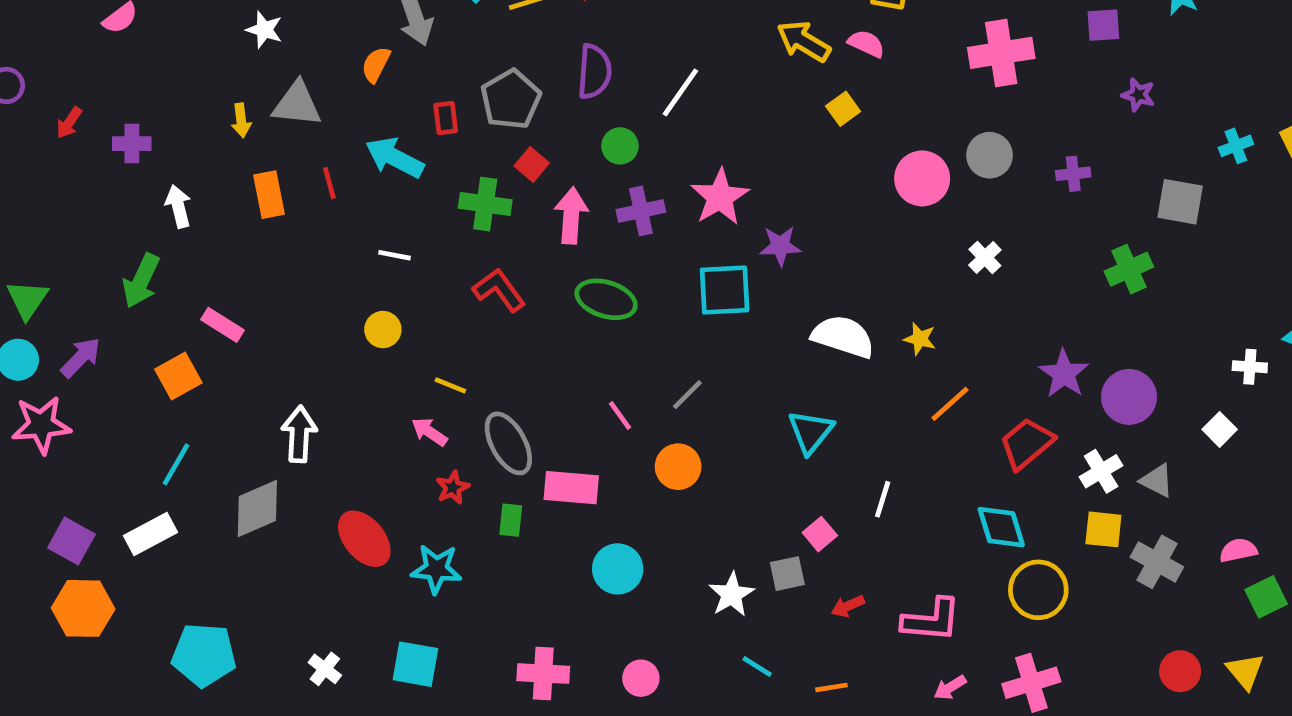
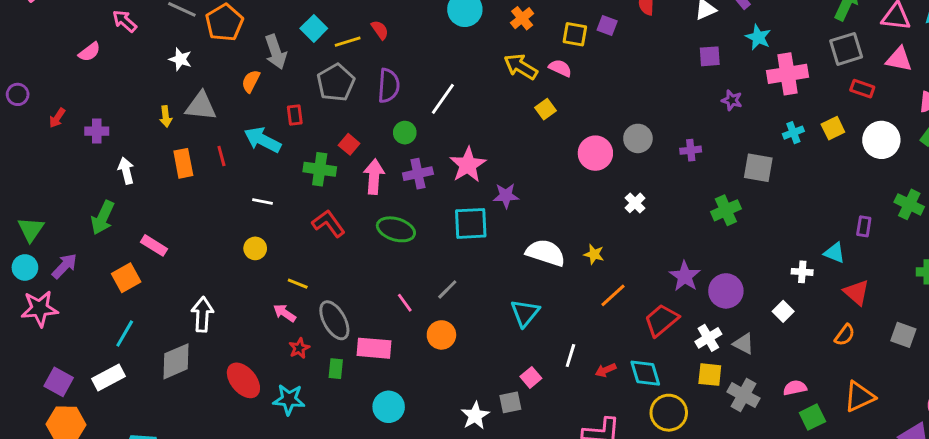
pink cross: (1001, 53) -> (788, 74), moved
gray pentagon: (511, 99) -> (336, 83), moved
cyan circle: (618, 569) -> (389, 407), moved
red arrow: (848, 606) -> (606, 370), moved

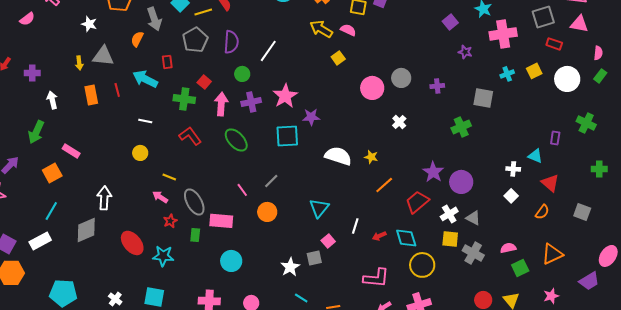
purple square: (710, 56) -> (450, 22), turned -35
green ellipse: (396, 229) -> (236, 140), turned 30
white square: (783, 311) -> (511, 196), moved
cyan triangle: (525, 313) -> (319, 208), moved

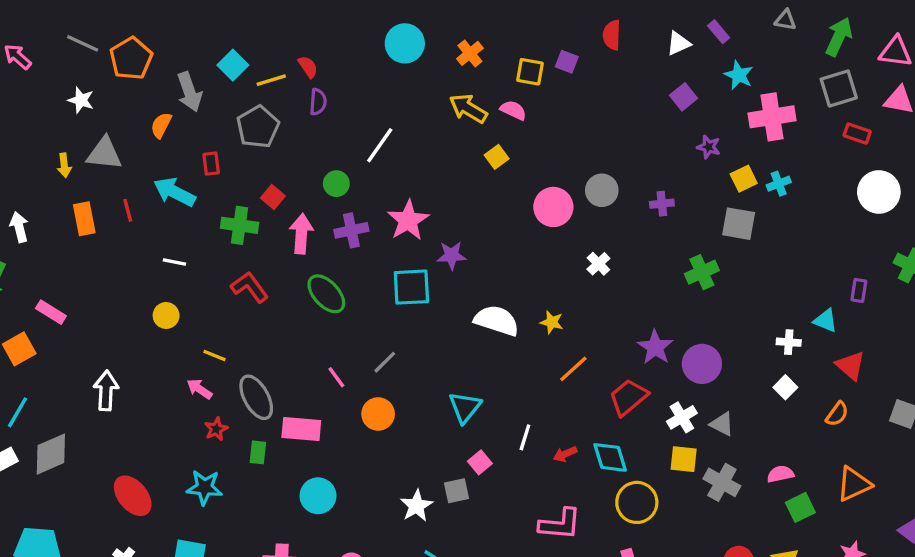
purple semicircle: (231, 42) -> (318, 102), moved, size x0.7
yellow square: (534, 71) -> (744, 179), moved
gray diamond: (86, 230) -> (51, 454), moved
red ellipse: (132, 243) -> (133, 496), moved

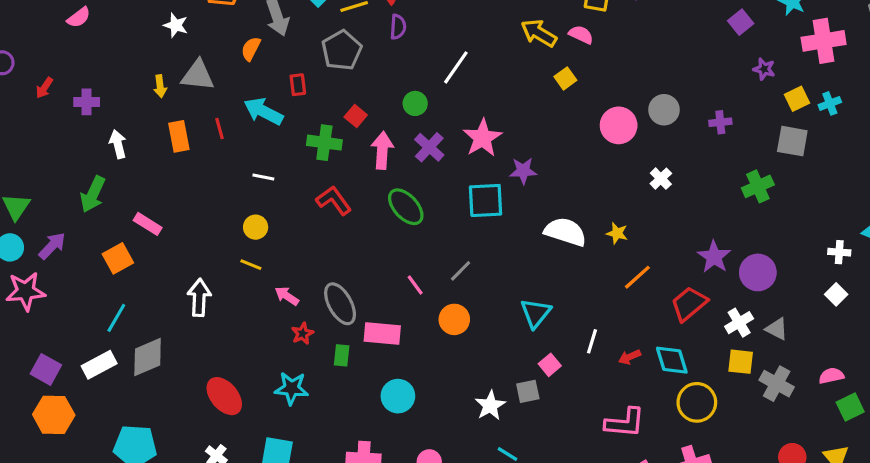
purple cross: (351, 230) -> (429, 147), turned -36
yellow line: (214, 356) -> (251, 265), moved

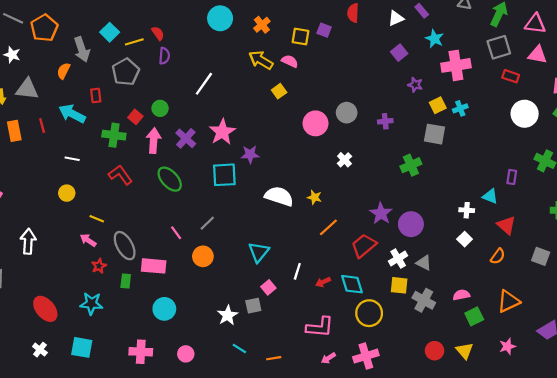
green circle: (415, 103) -> (160, 108), moved
yellow line: (251, 265) -> (97, 219), moved

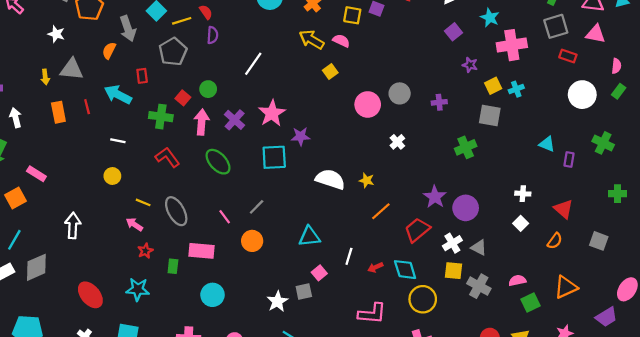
cyan triangle: (490, 196) -> (547, 144), moved
gray ellipse: (125, 246) -> (176, 211), moved
cyan triangle: (259, 252) -> (309, 237), turned 45

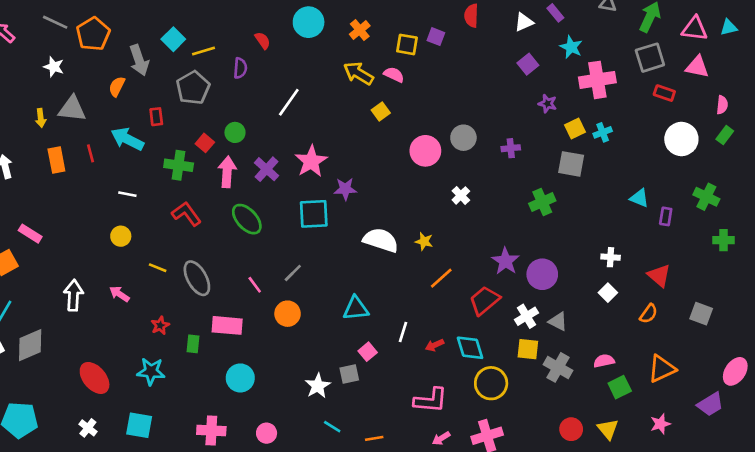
red semicircle: (206, 12) -> (263, 41), moved
green cross: (617, 194) -> (723, 240), moved
pink arrow: (134, 224) -> (119, 294), moved

